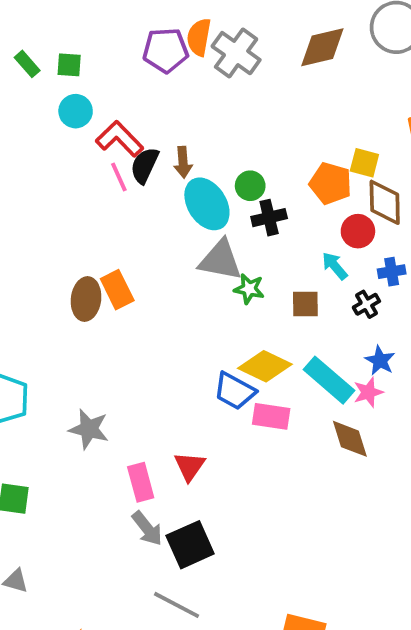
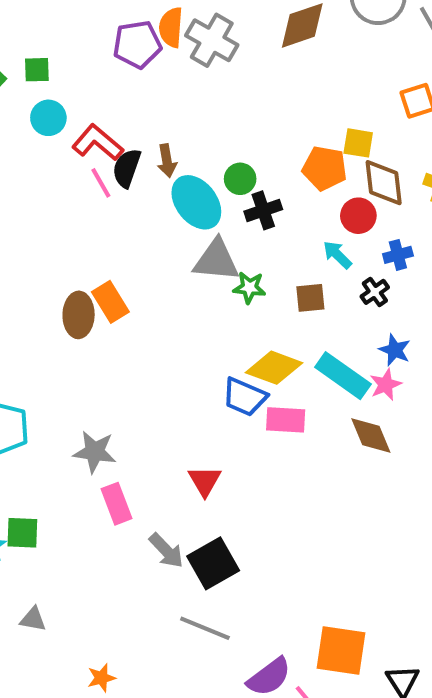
pink rectangle: (141, 482) -> (116, 504), moved

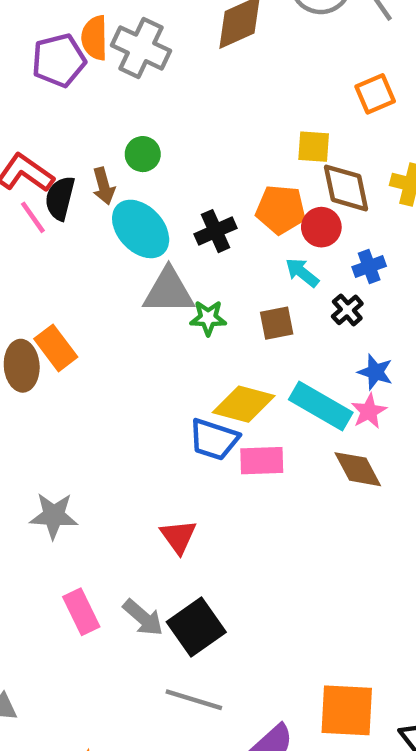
orange pentagon: (325, 168) -> (281, 210), moved
green circle: (240, 179) -> (143, 154), moved
pink rectangle: (116, 504) -> (81, 612), moved

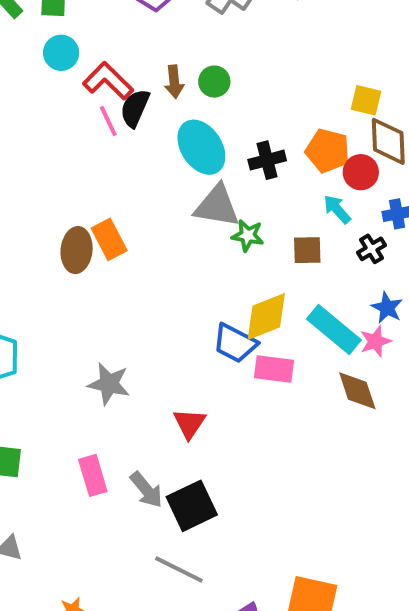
brown arrow: (104, 186) -> (174, 82), moved
yellow diamond: (244, 404) -> (266, 316), turned -46
gray star: (54, 516) -> (109, 384), moved

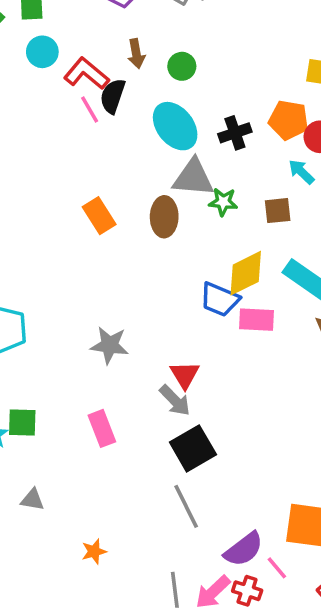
brown arrow: (174, 82) -> (136, 54), moved
brown ellipse: (77, 250) -> (164, 217), moved
gray arrow: (146, 490) -> (175, 400), moved
gray line: (179, 569) -> (186, 506), turned 42

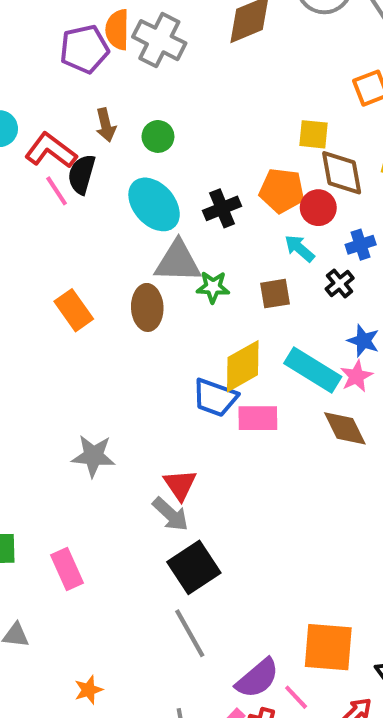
pink rectangle: (102, 428) -> (67, 569), moved

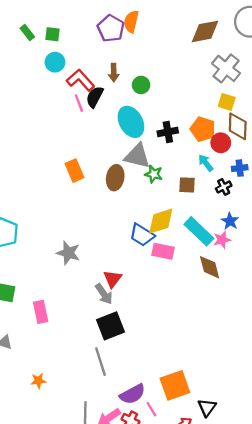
gray cross: (159, 40) -> (226, 68), moved
purple pentagon: (84, 49) -> (111, 28), turned 30
orange square: (328, 647) -> (175, 385), turned -36

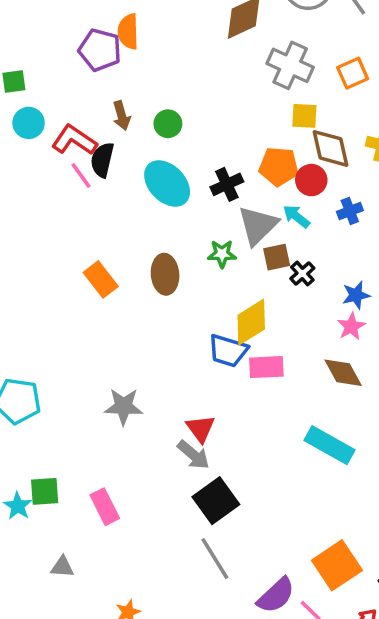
gray triangle: (137, 156) -> (258, 225), moved, turned -44
black cross: (224, 187) -> (302, 273), moved
blue star: (230, 221) -> (356, 295), turned -30
cyan rectangle: (199, 231) -> (330, 445), moved

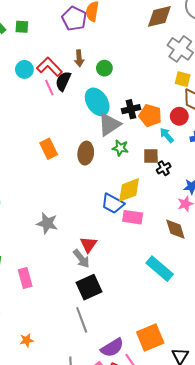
cyan circle: (29, 123) -> (24, 69), moved
orange pentagon: (279, 166) -> (150, 116), moved
gray triangle: (258, 225) -> (109, 124), moved

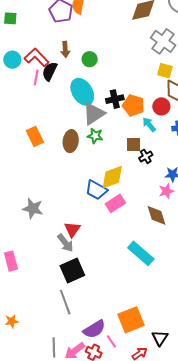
pink line: (49, 88) -> (36, 77), turned 35
green star: (120, 148) -> (95, 136), moved
pink rectangle: (133, 217) -> (115, 203), turned -42

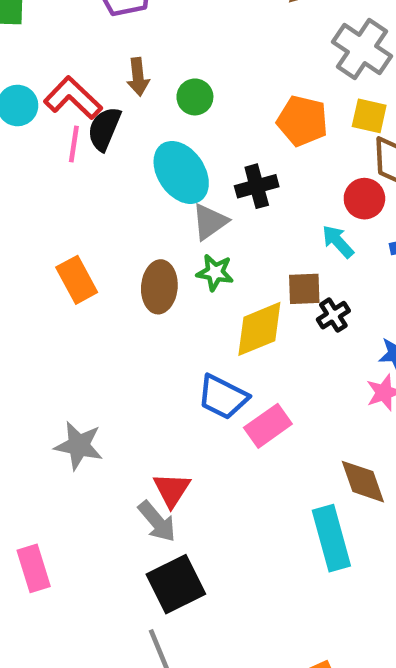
orange pentagon: (133, 105) -> (302, 121), moved
gray triangle: (94, 114) -> (210, 222), size x0.7
yellow diamond: (112, 177) -> (259, 329), moved
brown diamond: (157, 215) -> (363, 482), moved
cyan rectangle: (141, 253) -> (331, 538), turned 36

